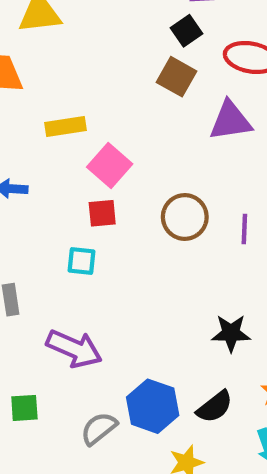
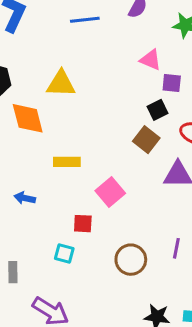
pink square: (110, 165) -> (110, 192), moved
brown circle: (185, 217) -> (131, 260), moved

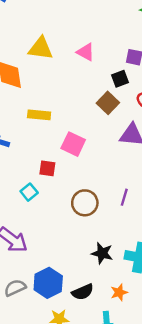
pink triangle: (151, 60) -> (86, 52), moved
pink square: (110, 192) -> (73, 144), turned -30
cyan square: (64, 253) -> (29, 192), turned 30

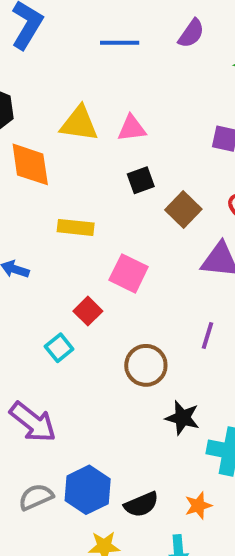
pink triangle: (86, 52) -> (132, 128), moved, turned -36
black square: (120, 79) -> (141, 180), moved
red square: (47, 168) -> (88, 311), turned 36
purple line: (124, 197) -> (208, 335), moved
black star: (102, 253) -> (182, 418), moved

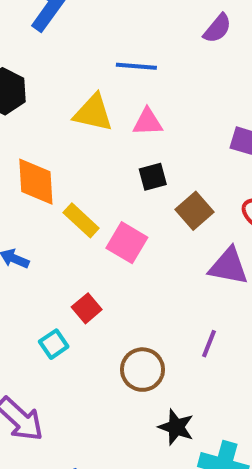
blue line: (120, 43) -> (136, 66), moved
orange diamond: (30, 164) -> (36, 182), moved
yellow rectangle: (76, 227) -> (81, 220), turned 32
pink square: (129, 273) -> (127, 243), moved

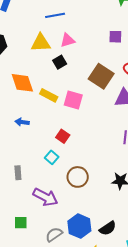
black square: (153, 177) -> (60, 62), moved
brown square: (194, 211) -> (101, 76), size x1.4
brown circle: (142, 370) -> (78, 177), moved

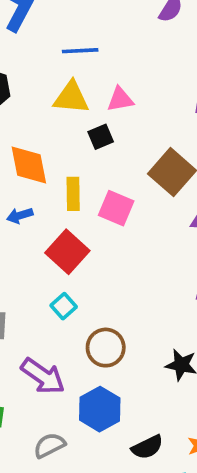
blue line: (55, 15) -> (80, 51), moved
yellow rectangle: (49, 95) -> (73, 194), turned 54
blue arrow: (22, 122) -> (20, 216), moved, turned -32
red square: (63, 136) -> (67, 252), moved, size x1.6
blue hexagon: (79, 226) -> (100, 409), moved

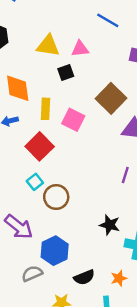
blue line: (80, 51) -> (108, 20), moved, turned 30
brown circle: (106, 348) -> (56, 197), moved
gray semicircle: (49, 445) -> (32, 274), moved

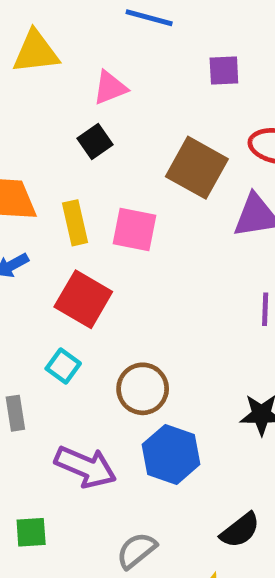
yellow triangle: (48, 46) -> (36, 52), moved
cyan square: (35, 182) -> (63, 366), moved
blue hexagon: (55, 251) -> (171, 454), moved

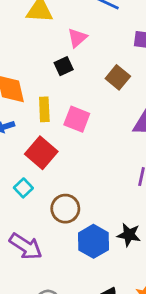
pink triangle: (110, 88) -> (77, 38), turned -30
brown square: (197, 168) -> (118, 77), moved, size x0.7
blue hexagon: (171, 454) -> (94, 241), moved

